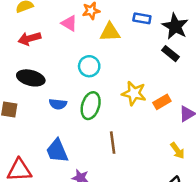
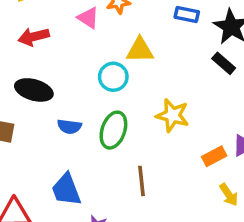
yellow triangle: (110, 32) -> (140, 50), moved
orange rectangle: (162, 102) -> (214, 156), moved

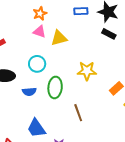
pink triangle: (88, 18) -> (39, 32), moved
cyan circle: (113, 77) -> (37, 64), moved

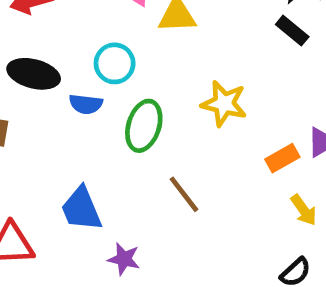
blue semicircle: (29, 92) -> (86, 104), moved
brown line: (78, 113) -> (184, 194), turned -30

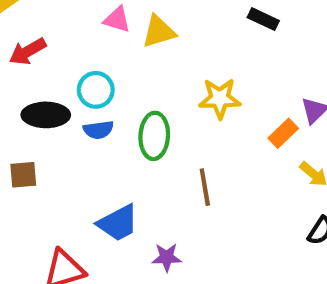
cyan circle: (115, 63) -> (96, 90), moved
brown line: (184, 194) -> (205, 187), turned 42
blue trapezoid: (81, 209) -> (118, 223), turned -81

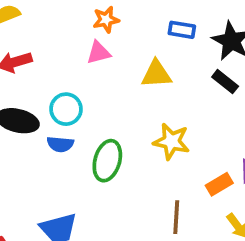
pink triangle: (117, 20) -> (99, 53), turned -45
yellow triangle: (159, 32) -> (156, 74), moved
brown line: (205, 187) -> (176, 217), moved

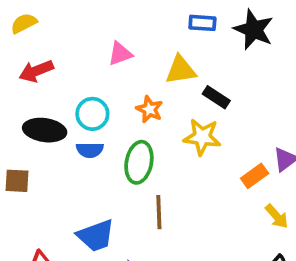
orange star: (106, 20) -> (149, 109), moved, turned -30
black rectangle: (225, 82) -> (216, 97), moved
brown line: (176, 217) -> (159, 212), moved

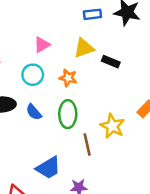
cyan circle: (92, 114) -> (33, 75), moved
yellow star: (202, 137) -> (112, 126), moved, turned 30
blue semicircle: (90, 150) -> (34, 112), turned 60

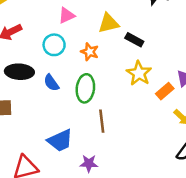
yellow star: (112, 126) -> (139, 73), moved

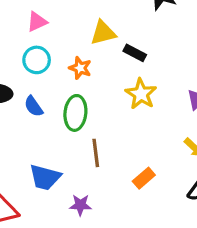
pink triangle: (67, 16) -> (37, 22), moved
orange rectangle: (165, 91) -> (144, 178), moved
blue trapezoid: (60, 141) -> (45, 177), turned 40

